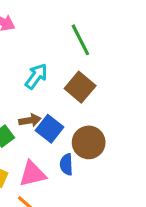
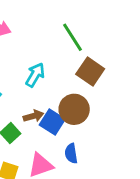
brown square: (80, 87) -> (90, 71), moved
brown circle: (89, 142) -> (74, 109), moved

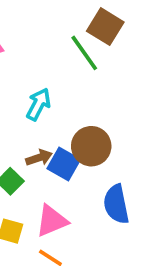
brown square: (90, 71) -> (105, 27), moved
blue semicircle: (71, 153) -> (116, 204), moved, size x1.5

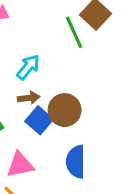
brown arrow: (39, 158) -> (29, 98), moved

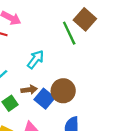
brown arrow: (29, 98) -> (29, 90), moved

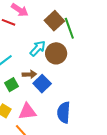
brown square: (85, 19) -> (54, 21), moved
brown circle: (63, 91) -> (56, 53), moved

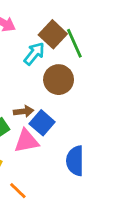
cyan arrow: (38, 48) -> (34, 54), moved
pink triangle: (27, 112) -> (26, 141), moved

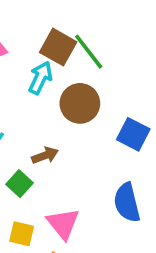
blue square: (42, 123) -> (133, 134), moved
pink triangle: (26, 141) -> (63, 224), moved, turned -44

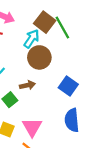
brown circle: (80, 103) -> (39, 57), moved
blue square: (133, 134) -> (68, 86), moved

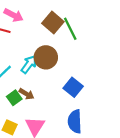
cyan arrow: (32, 39) -> (29, 64), moved
brown arrow: (27, 85) -> (27, 94), moved, turned 40

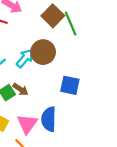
blue square: (73, 87) -> (70, 85), turned -30
blue semicircle: (75, 121) -> (49, 119), moved

